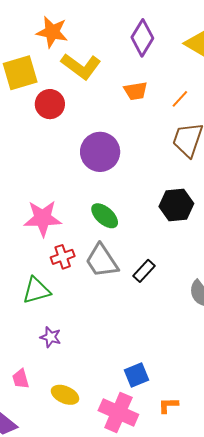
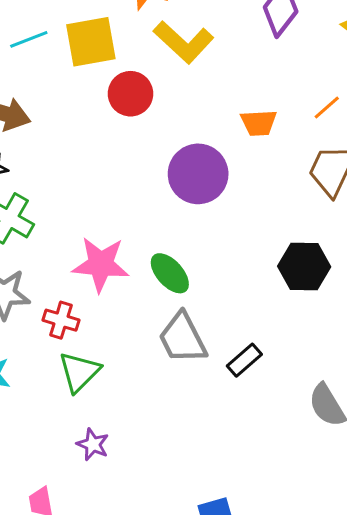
orange trapezoid: (136, 91) -> (259, 123), moved
green ellipse: (105, 216) -> (170, 273), moved
red cross: (63, 257) -> (61, 320), moved, turned 30
green triangle: (36, 290) -> (79, 372), turned -36

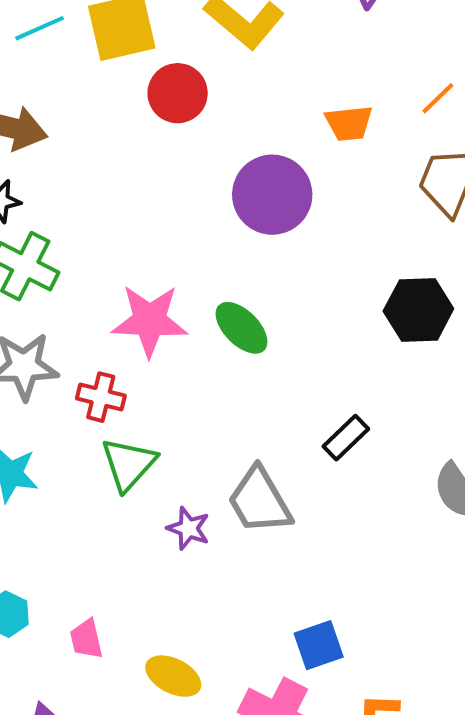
gray trapezoid: (182, 338) -> (260, 501), moved
purple star: (93, 444) -> (188, 528), moved

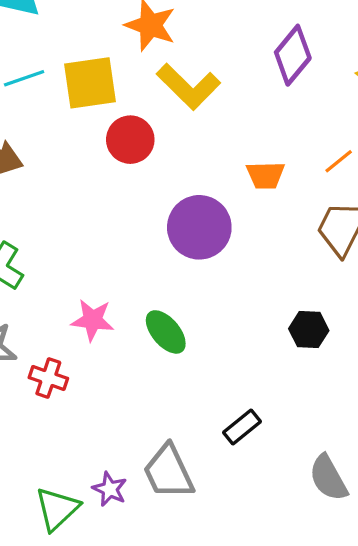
black hexagon: (418, 310) -> (309, 330), size x0.7
pink star: (150, 321) -> (93, 320), size x0.7
green triangle: (129, 464) -> (57, 509), moved

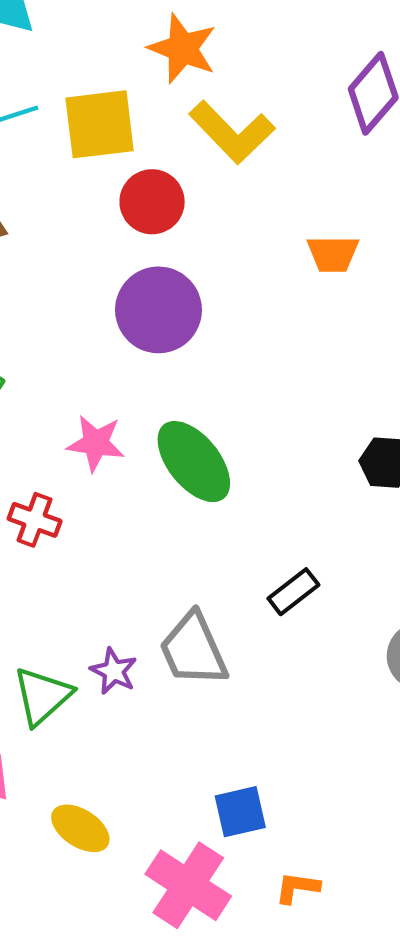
purple circle: (199, 227) -> (159, 310), moved
green ellipse: (166, 332) -> (194, 462), size x1.4

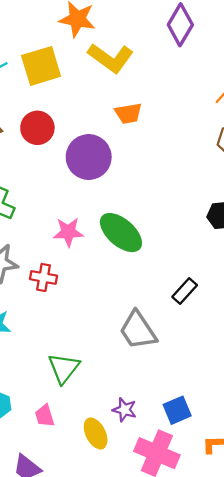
red circle: (152, 202) -> (37, 128), moved
orange trapezoid: (333, 254) -> (128, 113), moved
purple star: (114, 671) -> (125, 410), moved
yellow ellipse: (80, 828) -> (96, 433), turned 40

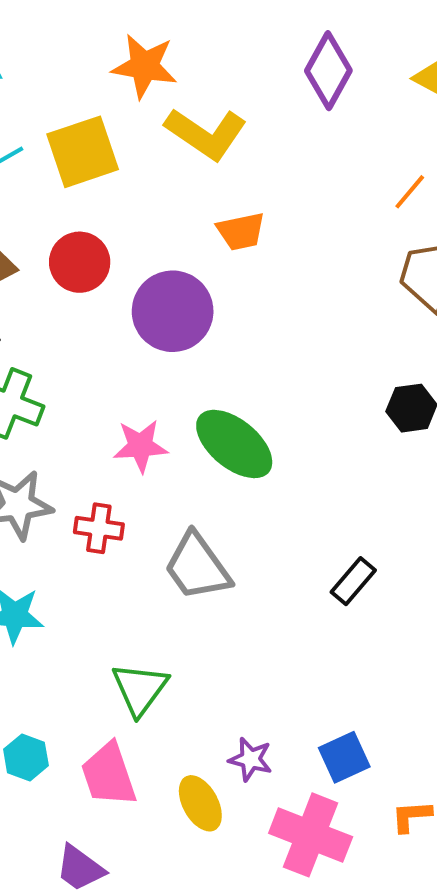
black rectangle: (185, 291) -> (353, 581), moved
gray trapezoid: (138, 330) -> (197, 567), moved
pink trapezoid: (45, 416) -> (109, 775), size x1.6

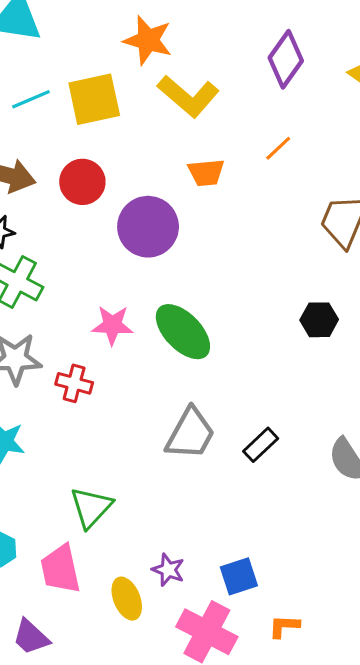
orange line: (410, 192) -> (278, 148), moved
gray trapezoid: (197, 567) -> (190, 434), moved, turned -122

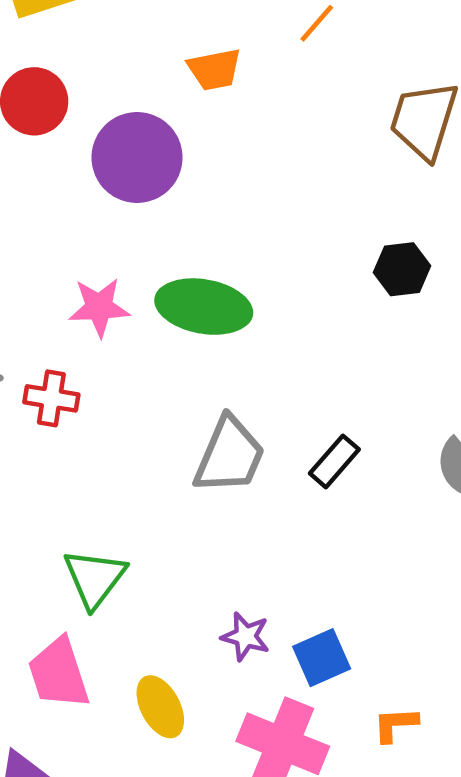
green ellipse: (183, 332) -> (204, 307), turned -30
purple star: (168, 570) -> (245, 636), moved

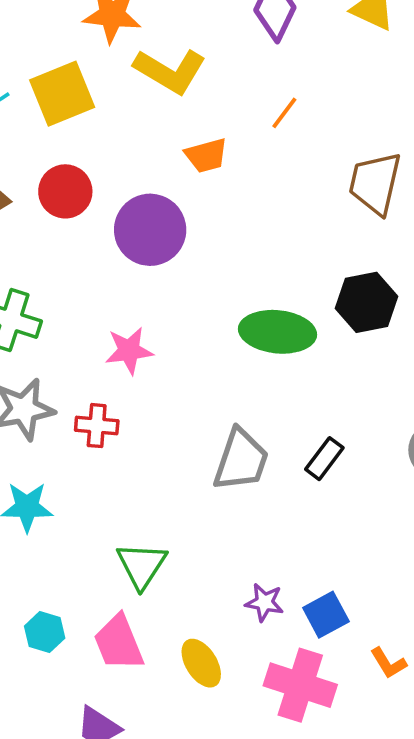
black hexagon: (402, 269) -> (366, 302), size x1.4
green ellipse: (204, 307) -> (277, 332), moved
orange L-shape: (395, 724) -> (388, 663), turned -114

